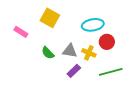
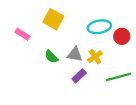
red circle: (107, 42) -> (122, 36), moved
yellow cross: (89, 53) -> (95, 57), turned 32

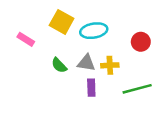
cyan ellipse: (99, 27) -> (94, 31), moved
yellow cross: (95, 57) -> (110, 65), turned 32
purple rectangle: (79, 76) -> (91, 88), turned -48

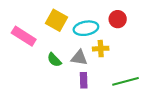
pink rectangle: (26, 39) -> (24, 36), size x1.5
red circle: (141, 42) -> (118, 19), moved
yellow cross: (110, 65) -> (101, 49), moved

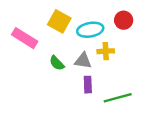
green line: (126, 81) -> (118, 98), moved

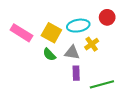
yellow square: (59, 21) -> (51, 33), moved
yellow cross: (106, 51) -> (92, 44), turned -32

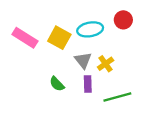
yellow cross: (92, 44) -> (106, 64), moved
gray triangle: (72, 52) -> (83, 60), turned 42
green semicircle: (49, 54) -> (57, 84), moved

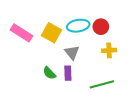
red circle: (123, 20) -> (101, 27), moved
yellow cross: (106, 64) -> (109, 50), moved, turned 32
purple rectangle: (88, 84) -> (68, 73), moved

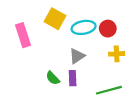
pink rectangle: (22, 33) -> (23, 35), turned 40
yellow square: (51, 33) -> (55, 19), moved
gray triangle: (72, 52) -> (77, 56), turned 35

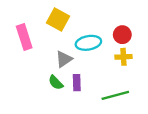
cyan ellipse: (84, 27) -> (88, 43), moved
red circle: (108, 29) -> (122, 35), moved
gray triangle: (77, 56) -> (64, 59), moved

